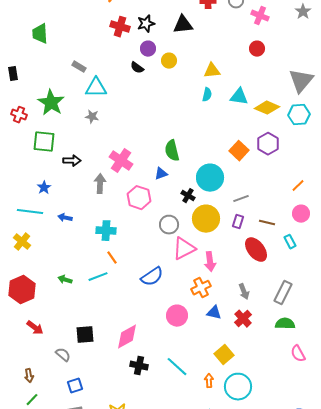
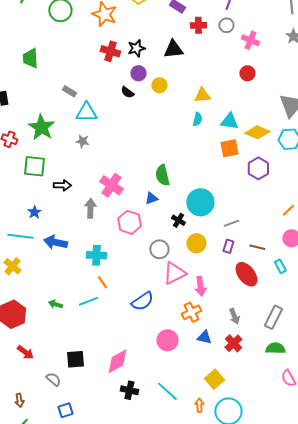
orange square: (239, 151) -> (229, 148), moved, turned 36
blue arrow: (65, 218) -> (55, 242), size x1.6
yellow circle: (206, 219) -> (196, 243), size x0.7

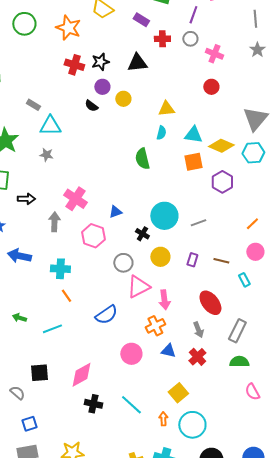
green semicircle: (162, 175) -> (142, 159), moved
gray line: (231, 223) -> (198, 223), moved
red ellipse: (246, 274) -> (210, 303), moved
cyan line: (88, 301) -> (52, 329), moved

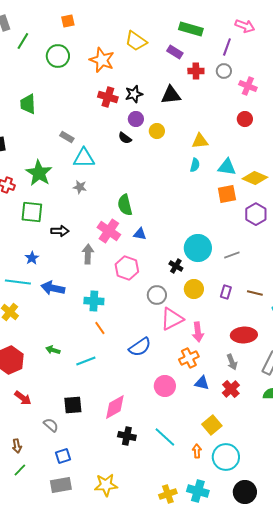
green semicircle: (142, 159) -> (125, 205), moved
blue triangle: (115, 212) -> (140, 234), moved, turned 32
red ellipse: (210, 303) -> (244, 335), turned -55

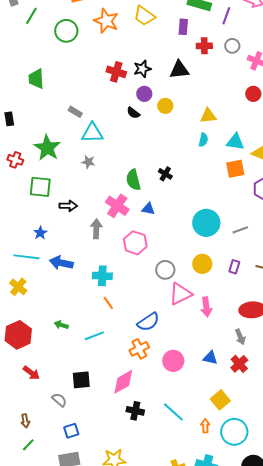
purple line: (227, 47) -> (226, 16), moved
purple rectangle: (175, 52) -> (183, 27), turned 63
orange star: (102, 60) -> (106, 21), moved
black cross: (176, 266) -> (165, 174), moved
orange cross: (189, 358) -> (139, 349), moved

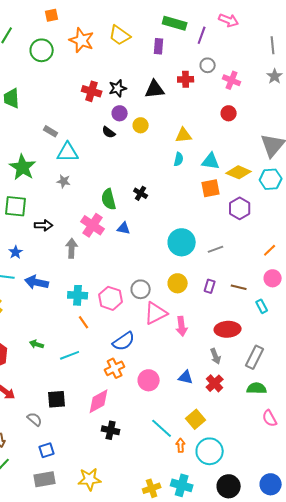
red cross: (204, 46) -> (186, 79), moved
pink hexagon: (135, 243) -> (111, 298), moved
cyan line: (173, 412) -> (162, 428), moved

